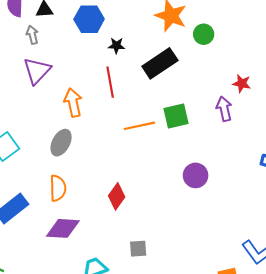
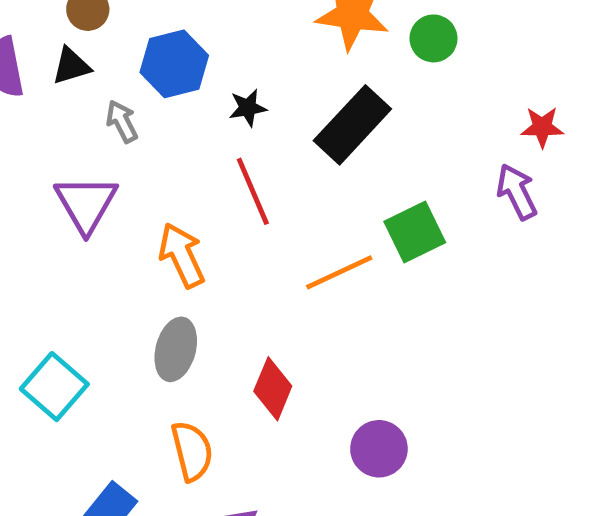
gray arrow: (32, 35) -> (122, 121), moved
purple circle: (196, 175) -> (379, 449), moved
red diamond: (117, 196) -> (273, 389), moved

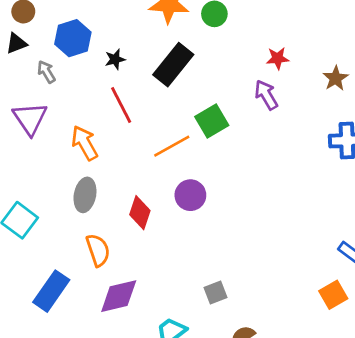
purple circle: (379, 449) -> (190, 195), moved

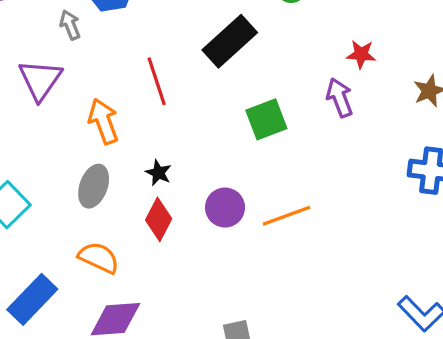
black star: (115, 59) -> (158, 173), moved, turned 30
orange line: (172, 146) -> (287, 216), moved
orange semicircle: (98, 250) -> (99, 258), turned -56

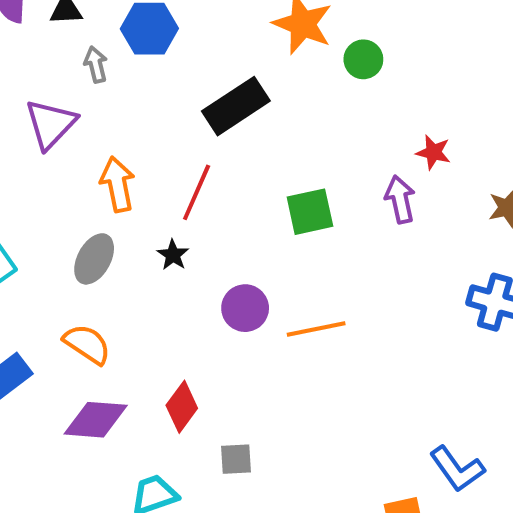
black rectangle: (230, 41) -> (236, 106), moved
red line: (157, 81) -> (197, 192), moved, turned 33
red diamond: (159, 219) -> (182, 407), moved

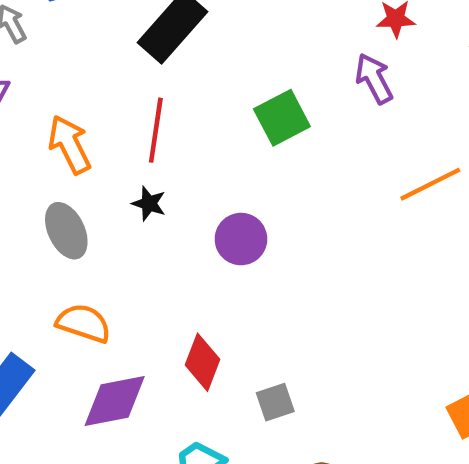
gray ellipse: (94, 259) -> (66, 231), turned -39
orange line: (316, 329) -> (430, 184), moved

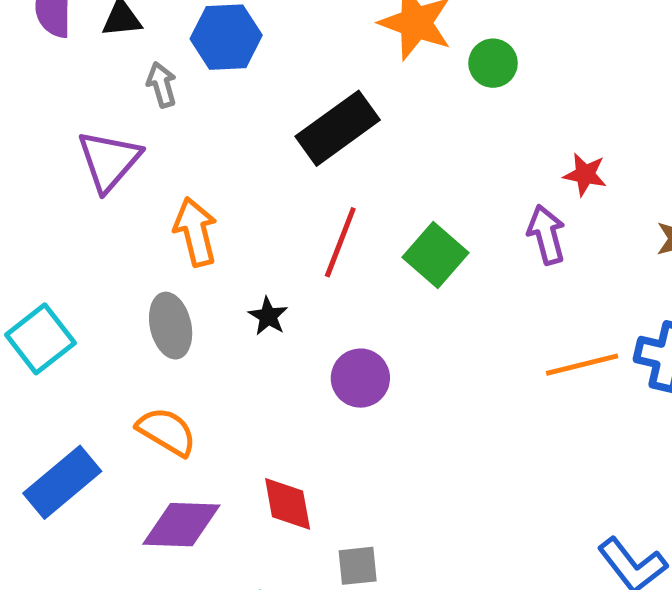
green square: (282, 118) -> (435, 255), turned -34
red line: (156, 130) -> (340, 242), moved
red diamond: (202, 362) -> (288, 504), turned -44

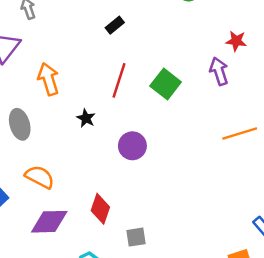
black rectangle: (338, 128) -> (115, 25), size x0.5
gray ellipse: (171, 326) -> (20, 124), moved
red diamond: (288, 504) -> (100, 209), turned 32

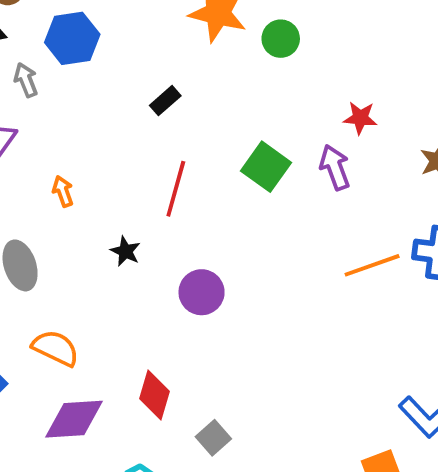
orange arrow: (48, 79) -> (63, 191), size x0.6
green square: (166, 84) -> (266, 167), moved
gray square: (136, 237) -> (213, 438), turned -30

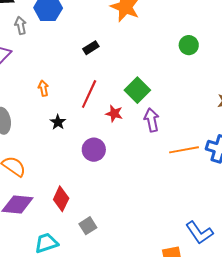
green circle: (281, 39) -> (189, 45), moved
red star: (360, 118) -> (114, 114), moved
purple arrow: (335, 167) -> (152, 120), moved
orange arrow: (63, 191) -> (43, 88), moved

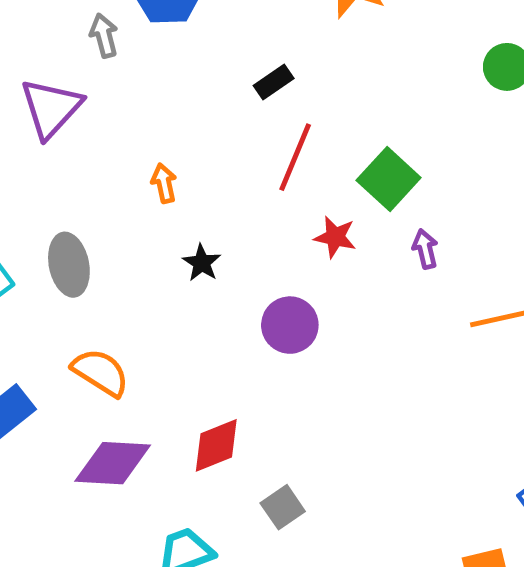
red line: (89, 94) -> (295, 157), moved
purple arrow: (152, 120) -> (425, 249), size x0.7
red diamond: (61, 199) -> (216, 445), turned 45

